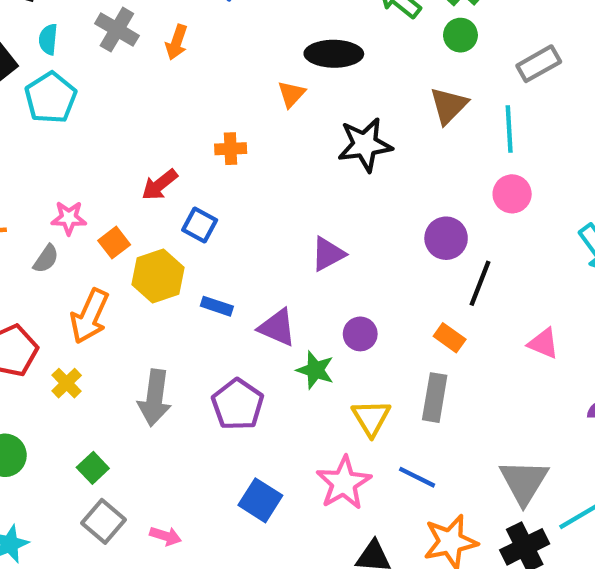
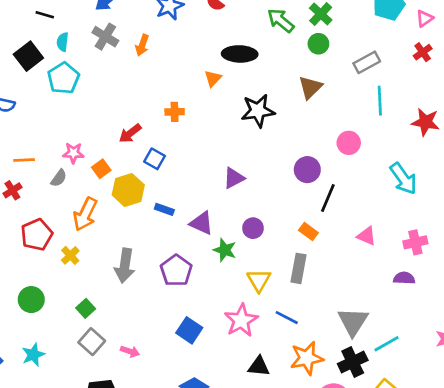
cyan line: (509, 129) -> (380, 101), moved

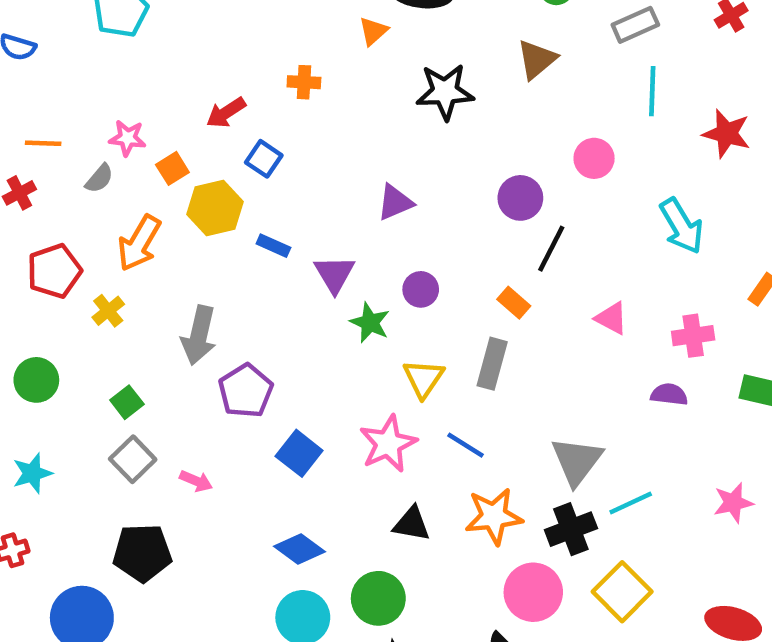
purple triangle: (202, 223) -> (334, 274), turned 30
purple pentagon: (176, 271) -> (246, 391), moved

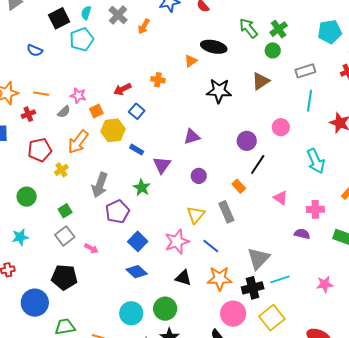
green star: (370, 323) -> (142, 188), moved
gray rectangle: (492, 364) -> (226, 212), turned -45
blue diamond: (300, 549) -> (137, 272), moved

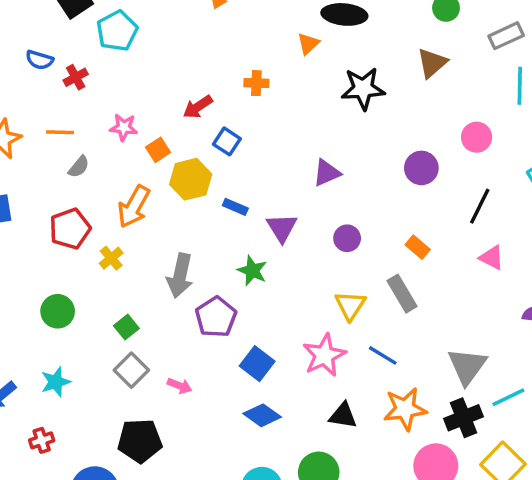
gray semicircle: (64, 112) -> (79, 167), moved
red cross: (28, 114) -> (76, 77), moved
black line: (258, 164) -> (480, 206), moved

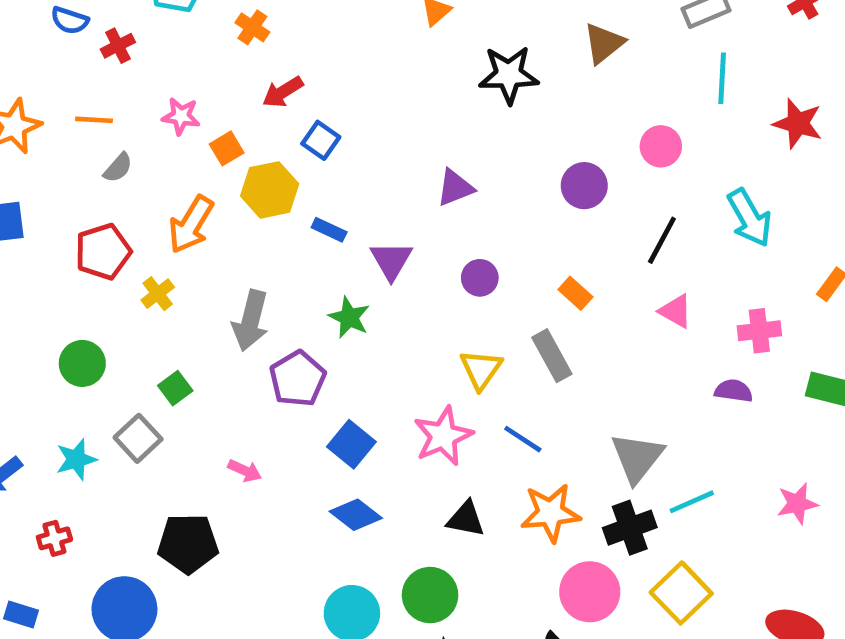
orange cross: (256, 83) -> (252, 27), moved, turned 30
gray square: (131, 370) -> (138, 438), moved

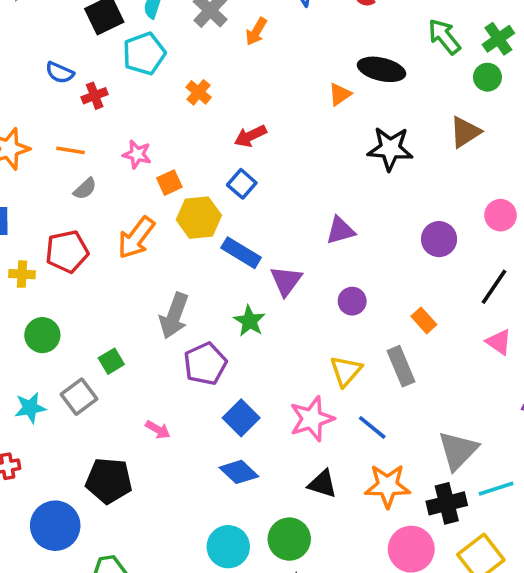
red arrow: (283, 92) -> (250, 136), moved
blue rectangle: (329, 230) -> (241, 253), size x1.5
yellow cross: (158, 294) -> (22, 274), moved, turned 35

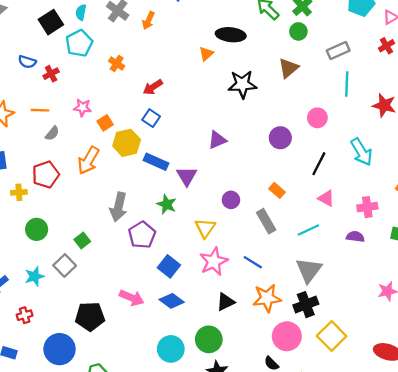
purple circle: (352, 301) -> (231, 200), moved
yellow triangle: (346, 371) -> (205, 228), moved
pink arrow: (158, 430) -> (132, 298), moved, size x1.5
black triangle: (323, 484) -> (226, 302), turned -36
cyan line: (496, 489) -> (308, 230), moved

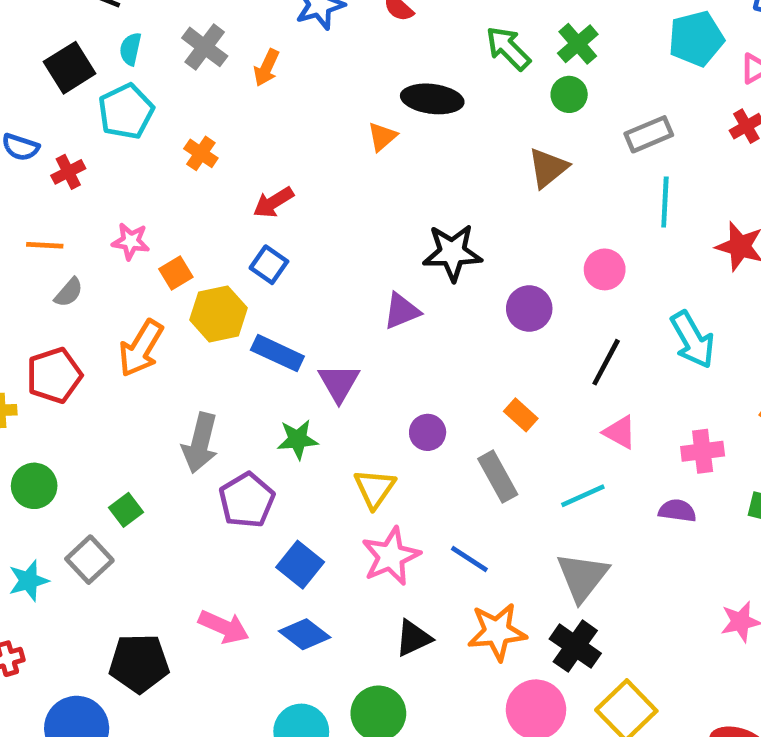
black star: (242, 84) -> (452, 253), moved
green star: (167, 204) -> (298, 439), turned -30
black cross: (306, 305) -> (575, 646), turned -35

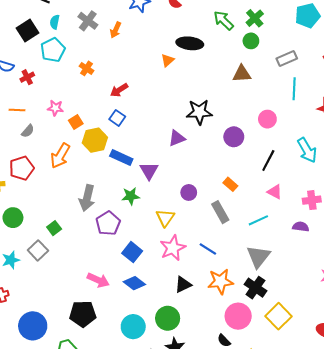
brown triangle: (548, 168) -> (242, 74), turned 36
black pentagon: (139, 663) -> (83, 314), moved

